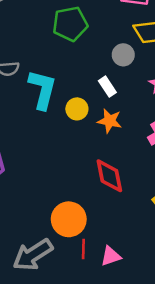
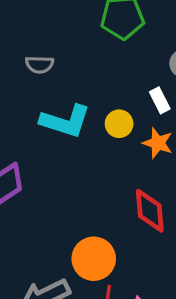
cyan L-shape: (42, 89) -> (65, 121), moved, turned 87

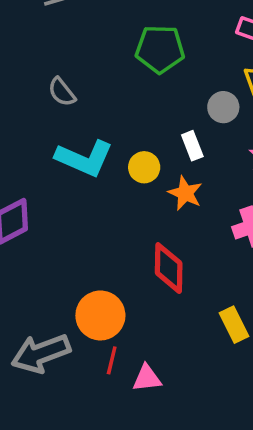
gray semicircle: (40, 65) -> (62, 92), turned 44

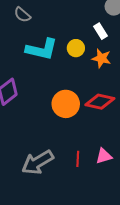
red diamond: (169, 268) -> (100, 102), turned -68
orange circle: (100, 315) -> (66, 104), moved
pink triangle: (147, 378) -> (104, 156), moved

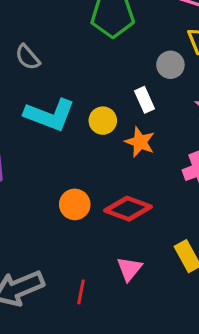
orange circle: (66, 104) -> (75, 204), size x0.7
pink triangle: (104, 156) -> (129, 269), moved, turned -42

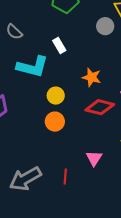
white rectangle: (145, 100) -> (59, 45), moved
yellow circle: (103, 121) -> (56, 96), moved
red diamond: (128, 209) -> (100, 107), moved

